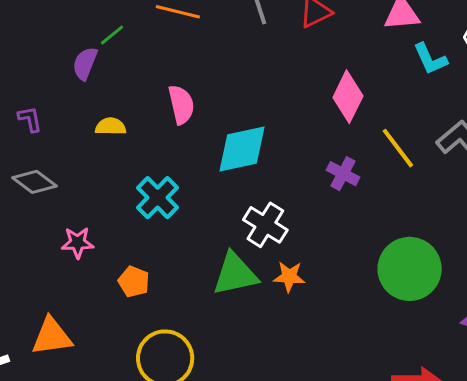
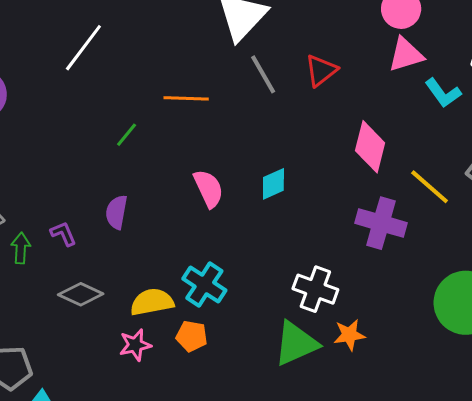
purple semicircle: (85, 63) -> (116, 212), moved
yellow semicircle: (111, 126) -> (152, 302), moved, size x1.4
cyan diamond: (242, 149) -> (273, 184), moved, size x0.6
purple cross: (343, 174) -> (381, 223), size x1.5
orange pentagon: (134, 282) -> (192, 336), moved

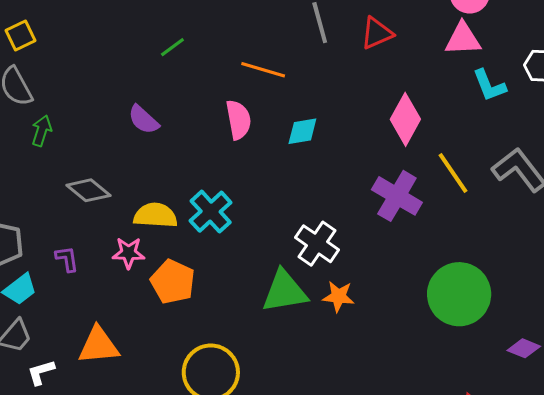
orange line: (186, 98) -> (263, 70), moved
purple semicircle: (116, 212) -> (143, 120), turned -72
purple L-shape: (63, 234) -> (67, 259), moved
orange pentagon: (192, 336) -> (173, 282), moved, size x1.4

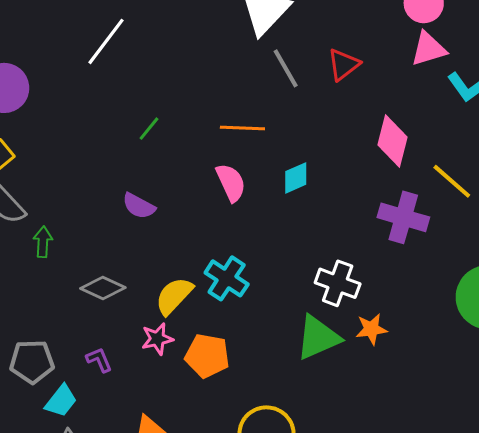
yellow semicircle: (155, 215) -> (174, 296), turned -36

